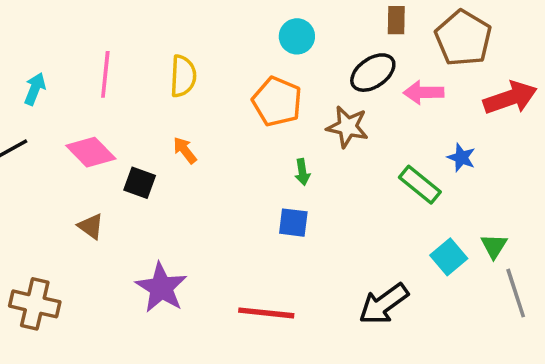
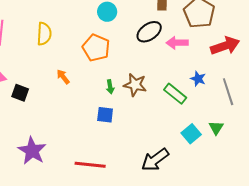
brown star: (348, 127) -> (135, 85), moved
orange arrow: (185, 150) -> (63, 77), moved
gray line: (516, 293) -> (228, 92), moved

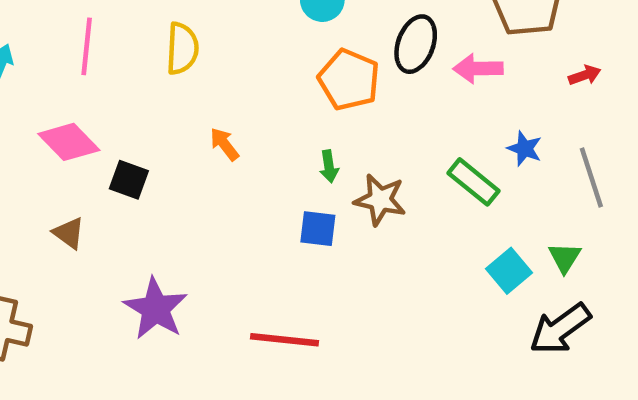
black ellipse: (149, 32) -> (416, 44), turned -35
red arrow: (225, 46) -> (585, 75), size x0.5
orange pentagon: (96, 48) -> (349, 80), moved
brown star: (135, 85) -> (380, 200), moved
black arrow: (155, 160) -> (560, 329), moved

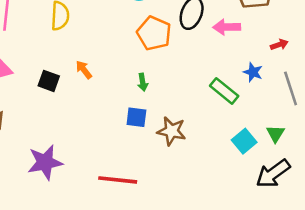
red arrow: (585, 75) -> (279, 45), moved
black square: (129, 180) -> (49, 81), moved
brown star: (380, 200) -> (172, 131), moved
purple star: (156, 309) -> (45, 162), turned 30

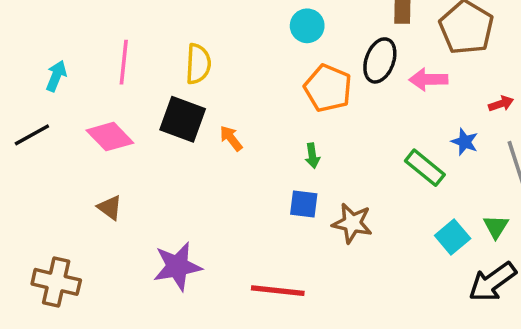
black square: (49, 81) -> (183, 119), moved, size x1.5

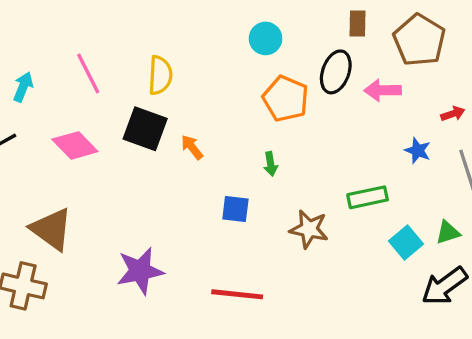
pink line: (124, 62) -> (88, 74), turned -33
green rectangle: (425, 168) -> (368, 197), moved, turned -51
blue square: (304, 204) -> (235, 209), moved
brown triangle: (110, 208) -> (52, 229), moved, size x1.8
green triangle: (496, 227) -> (448, 232), turned 40

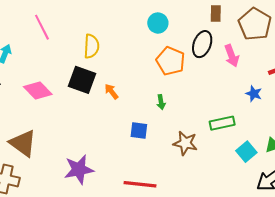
pink line: (88, 74) -> (42, 27), moved
pink arrow: (383, 90) -> (232, 56), turned -110

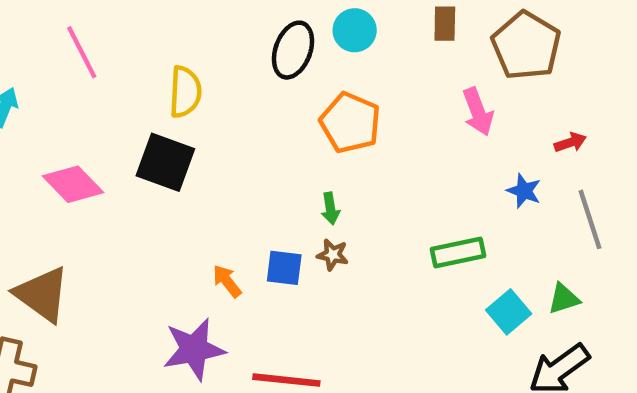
cyan circle: (158, 23) -> (355, 30), moved
black ellipse: (202, 44) -> (293, 50), moved
orange arrow: (112, 92) -> (227, 281), moved
brown star: (185, 143) -> (333, 255), moved, size x0.6
purple star: (79, 170) -> (194, 349), moved

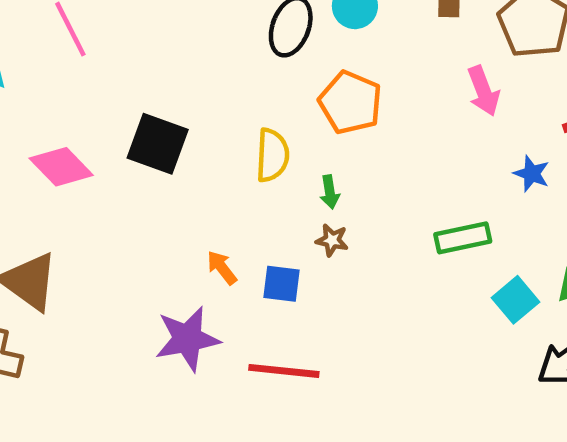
yellow semicircle: (185, 92) -> (272, 155), moved
blue square: (284, 268) -> (282, 284), moved

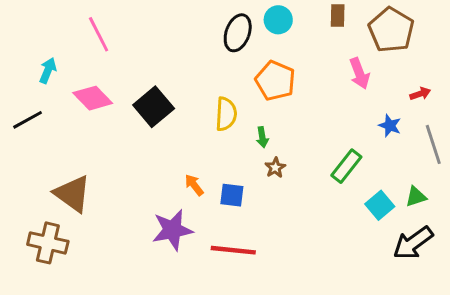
black square: (158, 144) -> (154, 107), turned 30
pink diamond: (61, 167) -> (93, 98), moved
green rectangle: (463, 238) -> (346, 166), turned -40
brown star: (332, 240) -> (275, 168), moved, turned 30

